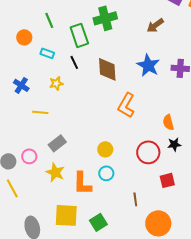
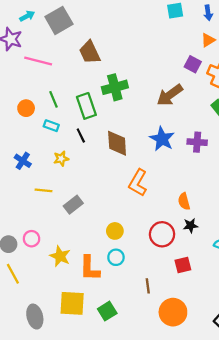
green line: (49, 20) -> (53, 99), moved
brown arrow: (155, 25) -> (170, 95), size x1.4
gray rectangle: (57, 143) -> (73, 205), moved

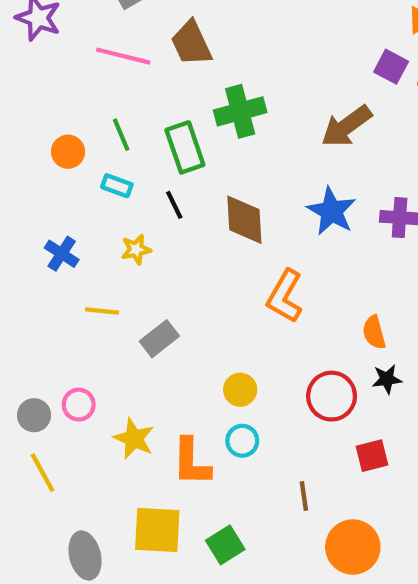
pink line: (38, 61) -> (123, 56), moved

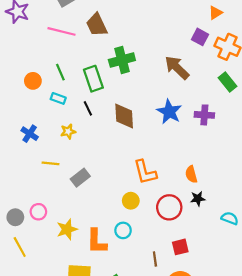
brown arrow: (346, 126) -> (177, 68), turned 80
orange L-shape: (285, 296) -> (145, 172), moved, turned -44
yellow circle: (240, 390) -> (131, 201), moved
yellow star: (134, 439) -> (67, 229), turned 30
red square: (372, 456) -> (180, 247), moved

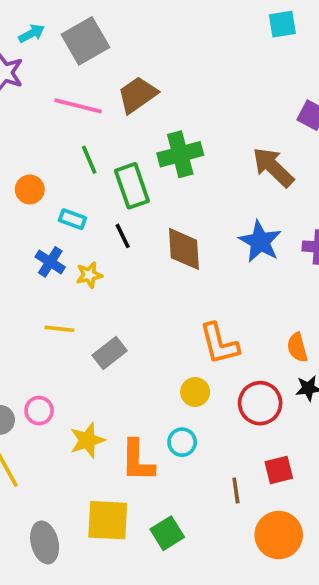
brown trapezoid: (97, 25) -> (137, 95), turned 80
green line: (60, 72) -> (89, 160), moved
blue cross: (30, 134) -> (50, 262), moved

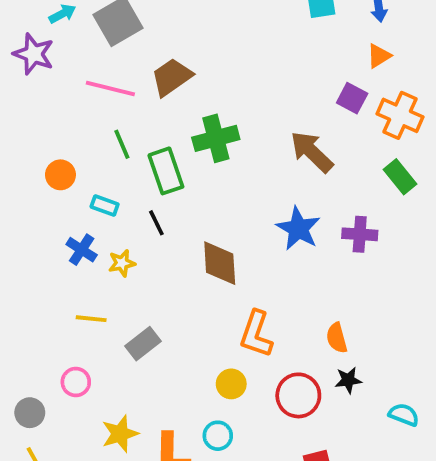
brown diamond: (184, 249) -> (220, 263), moved
orange L-shape: (219, 344) -> (256, 334), turned 33
pink circle: (39, 411) -> (76, 382), moved

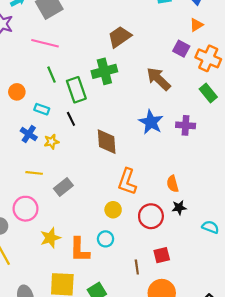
brown trapezoid: (172, 77) -> (120, 37), moved
pink circle: (76, 382) -> (26, 209), size x1.5

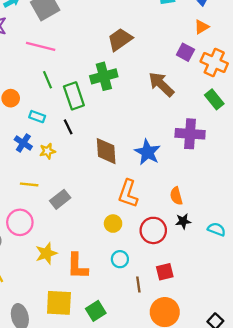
blue star: (151, 122) -> (148, 152), moved
purple cross: (186, 125) -> (190, 134), size x1.4
cyan semicircle: (210, 227) -> (217, 229), moved
cyan circle: (106, 239) -> (120, 259), moved

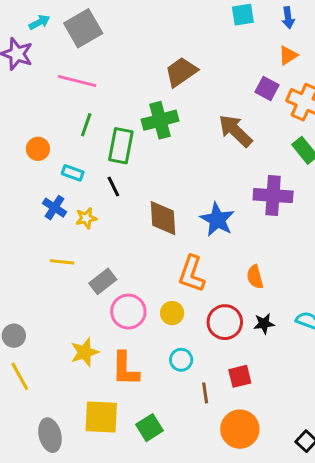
green line: (47, 80) -> (86, 125), turned 42
green rectangle: (74, 96) -> (121, 146), turned 30
black star: (183, 221) -> (264, 324), moved
pink circle: (20, 222) -> (128, 312), moved

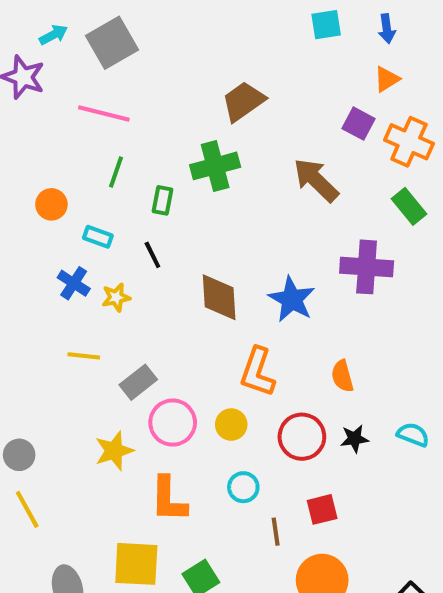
green rectangle: (121, 146) -> (163, 200), size x0.6
yellow star: (85, 352) -> (114, 451), moved

